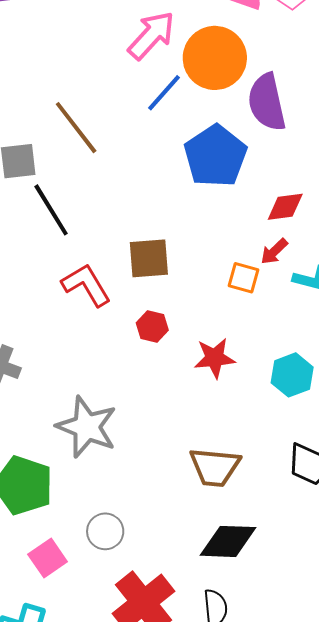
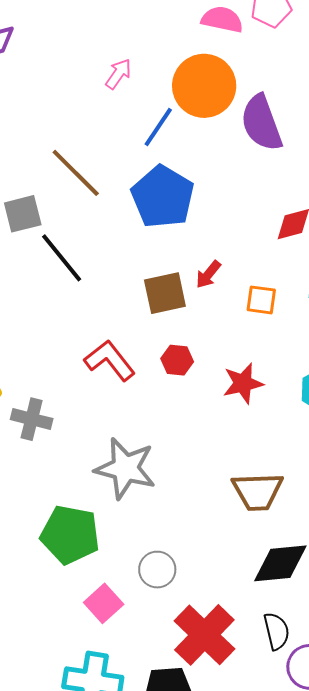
pink arrow: (151, 35) -> (118, 74), moved, size x0.6
blue pentagon: (215, 156) -> (163, 197), moved
red arrow: (274, 251) -> (208, 274), moved
red L-shape: (86, 285) -> (110, 360), moved

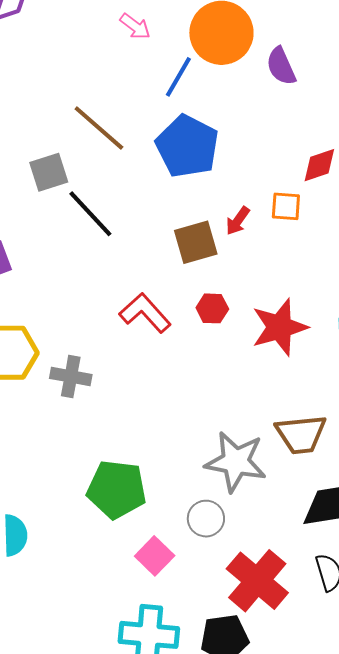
pink arrow: (118, 74) -> (135, 26), turned 96
purple semicircle: (261, 123) -> (281, 66), size x0.7
orange square: (261, 300) -> (286, 206), moved
red star: (243, 383) -> (279, 327), size x1.4
gray star: (125, 468) -> (236, 462), moved

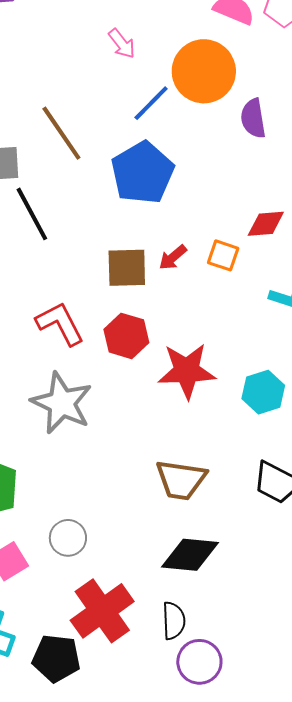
red hexagon: (212, 308) -> (126, 336), size x1.4
gray star: (236, 462) -> (62, 403), moved

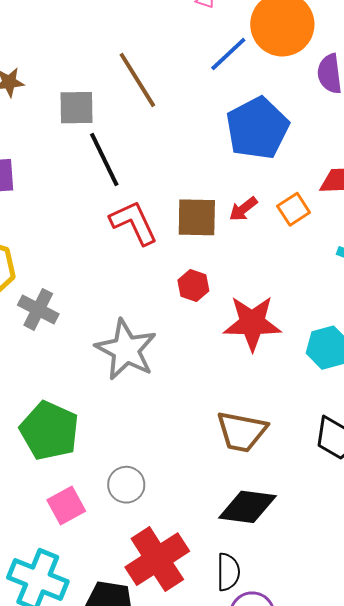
blue pentagon: (142, 173) -> (257, 128), moved
orange square: (223, 255) -> (294, 209), turned 36
red L-shape: (60, 324) -> (134, 223), moved
red hexagon: (126, 336) -> (193, 285), size x0.7

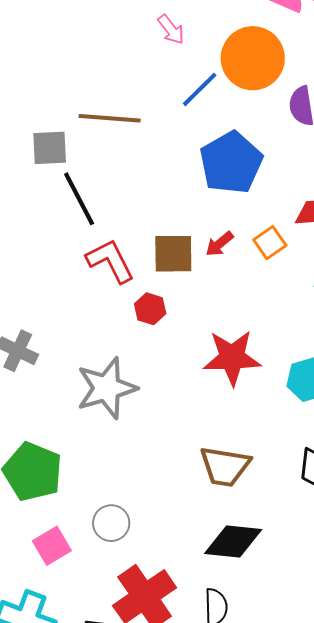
brown line: (137, 80) -> (110, 118), turned -52
red hexagon: (193, 285) -> (150, 309), moved
gray star: (126, 350) -> (107, 388), turned 30

